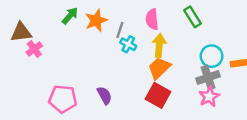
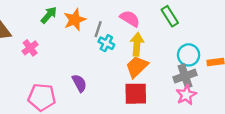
pink semicircle: (152, 19) -> (130, 19), turned 126
pink cross: (34, 49) -> (30, 48), moved
purple semicircle: (104, 95) -> (79, 83), moved
red square: (158, 95) -> (136, 94), turned -30

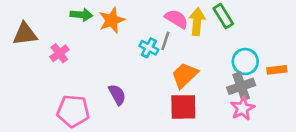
green arrow: (49, 15) -> (81, 15), turned 54
gray line: (98, 29) -> (165, 41), moved
yellow arrow: (137, 44) -> (197, 22), moved

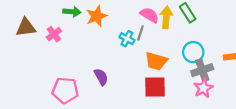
pink cross: (59, 53) -> (54, 34), moved
cyan circle: (245, 62) -> (193, 52), moved
orange trapezoid: (185, 75) -> (156, 61), turned -120

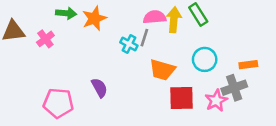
pink semicircle: (149, 15) -> (155, 17), turned -36
gray cross: (202, 70) -> (234, 88), moved
red square: (155, 87) -> (182, 98), moved

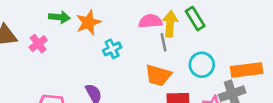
gray line: (144, 38) -> (163, 42), moved, turned -30
cyan cross: (129, 44) -> (112, 49), moved, turned 36
orange rectangle: (248, 65) -> (247, 70), size x1.6

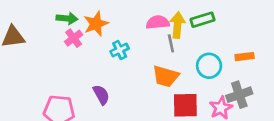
green rectangle: (195, 19) -> (202, 20), turned -75
pink cross: (38, 44) -> (74, 38), moved
orange rectangle: (247, 70) -> (245, 57), moved, size x0.6

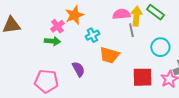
green arrow: (67, 18) -> (52, 41), moved
green rectangle: (202, 20) -> (155, 12), turned 54
orange trapezoid: (166, 76) -> (109, 55), moved

